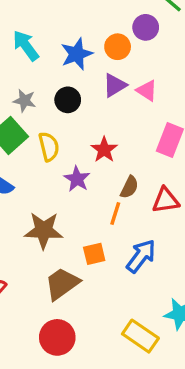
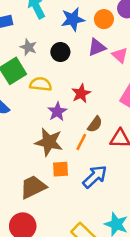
yellow semicircle: (49, 147) -> (41, 84), turned -80
brown star: (44, 230) -> (49, 142), moved

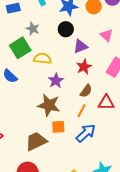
purple triangle: (97, 47) -> (80, 46), moved
black circle: (60, 52) -> (66, 29), moved
red star: (81, 93) -> (84, 67), moved
orange line: (81, 142) -> (82, 111), moved

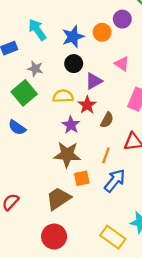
yellow semicircle: (42, 59) -> (63, 96), moved
red star: (84, 67) -> (87, 105), moved
brown semicircle: (86, 91) -> (107, 120), moved

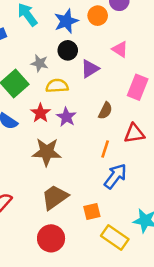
gray star: (35, 69) -> (40, 63), moved
red star: (87, 105) -> (40, 113), moved
brown star: (67, 155) -> (47, 152), moved
orange square: (82, 178) -> (92, 212), moved

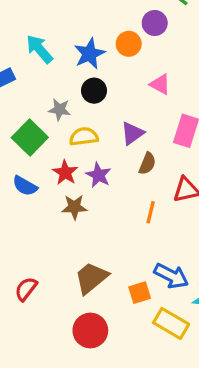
purple triangle: (90, 69) -> (132, 133), moved
brown star: (47, 152) -> (74, 207), moved, size x0.7
blue arrow: (115, 176) -> (171, 276), moved, turned 84

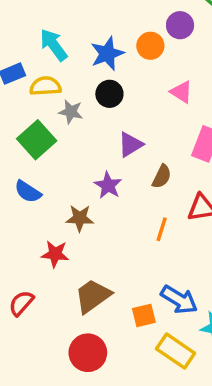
purple triangle: (132, 133) -> (130, 144), moved
yellow semicircle: (84, 137) -> (45, 86), moved
red star: (65, 173) -> (55, 254), moved, turned -30

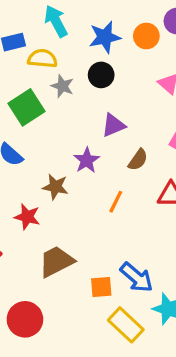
orange line: (162, 229) -> (116, 202), moved
red circle: (88, 353) -> (25, 319), moved

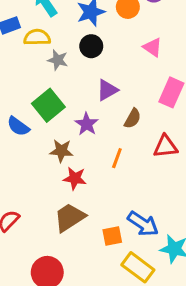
green square: (26, 107) -> (48, 105), moved
red star: (27, 217) -> (75, 178), moved

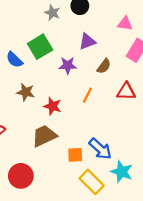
pink triangle: (152, 47) -> (125, 24), moved, turned -35
purple star: (87, 124) -> (68, 65), turned 30
brown star: (61, 151) -> (26, 92), moved

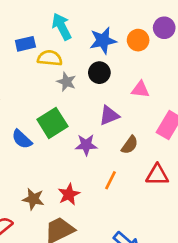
pink triangle: (125, 24) -> (140, 89), moved
brown star: (26, 92) -> (33, 199), moved
red star: (53, 106) -> (69, 194), turned 30

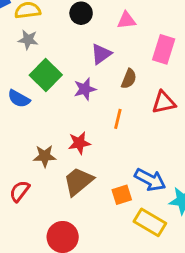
gray star: (66, 82) -> (28, 40), moved
red star: (69, 194) -> (79, 143), turned 30

